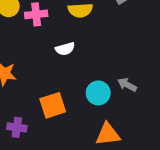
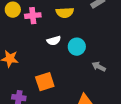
cyan circle: (98, 93) -> (77, 47), moved

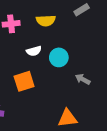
orange square: (45, 82) -> (24, 81), moved

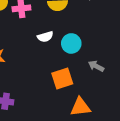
orange square: (24, 81) -> (62, 79), moved

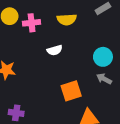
cyan circle: (71, 43) -> (103, 57), moved

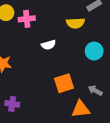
yellow semicircle: (67, 20) -> (75, 23), moved
gray arrow: (104, 79) -> (95, 90), moved

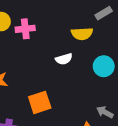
white semicircle: (48, 45) -> (64, 59), moved
orange square: (64, 83) -> (40, 102), moved

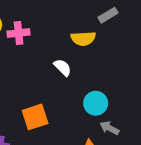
white semicircle: (64, 59) -> (63, 67), turned -119
cyan circle: (104, 66) -> (96, 103), moved

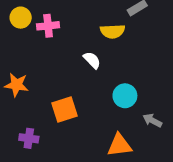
gray arrow: (109, 128) -> (152, 120), moved

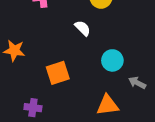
purple cross: (29, 138) -> (33, 108), moved

